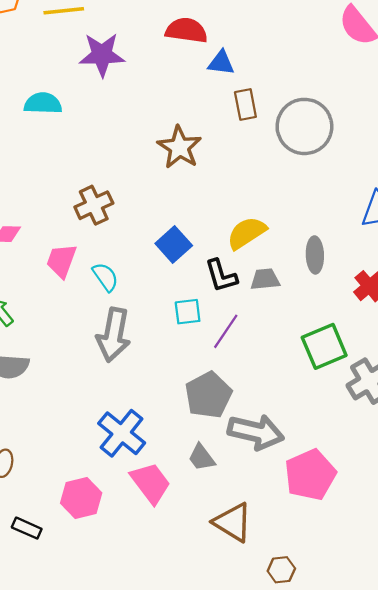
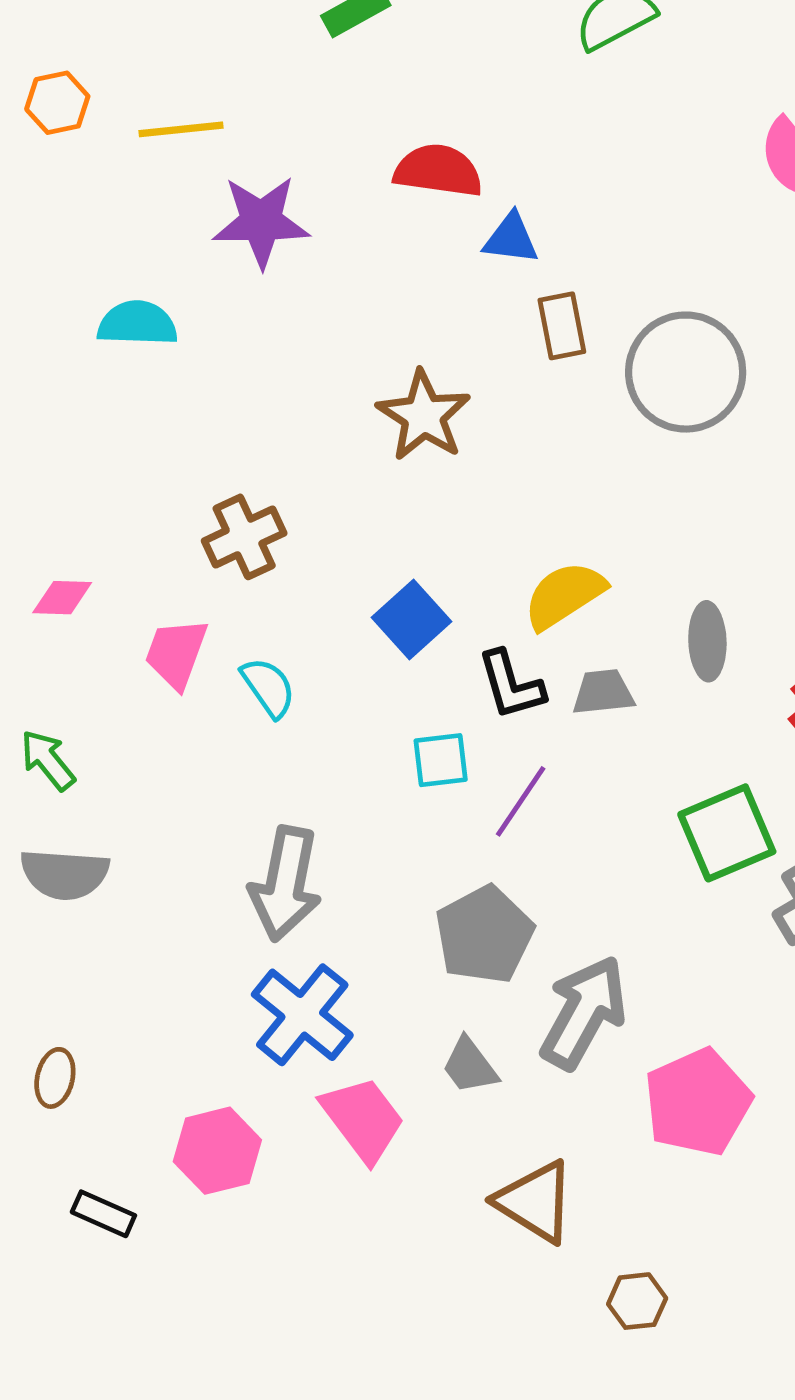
gray arrow: (114, 335) -> (285, 884), moved
gray arrow: (256, 432) -> (584, 1012), turned -74

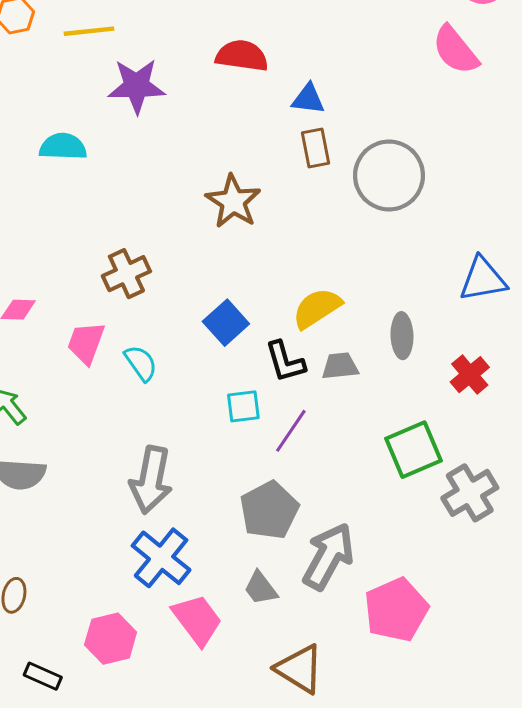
blue triangle: (511, 239) -> (308, 99), moved

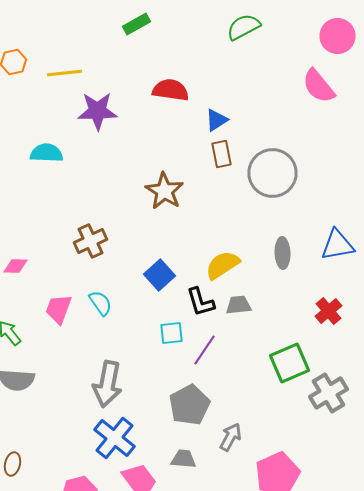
blue triangle: (308, 99) -> (216, 120), turned -40
gray ellipse: (402, 336) -> (282, 253), moved
pink trapezoid: (86, 343) -> (58, 309), moved
gray arrow: (328, 556) -> (230, 437), size x0.6
gray trapezoid: (261, 588) -> (184, 459), turned 132

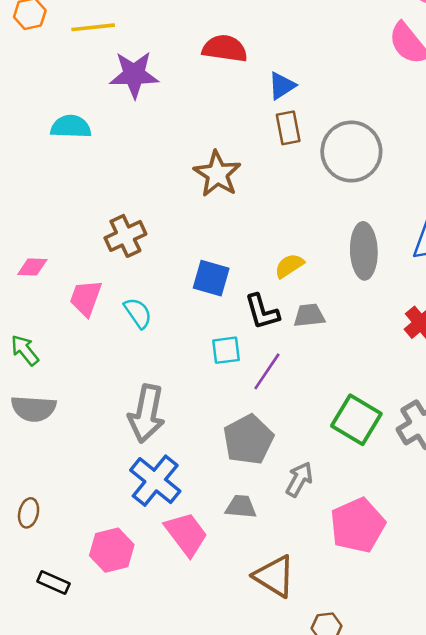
gray ellipse: (282, 253) -> (364, 251), size x1.4
yellow semicircle: (222, 265) -> (289, 266), size x0.7
blue square: (160, 275) -> (211, 278), turned -32
pink trapezoid: (58, 309) -> (86, 298), moved
green square: (290, 363) -> (356, 420), moved, turned -36

